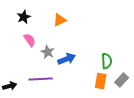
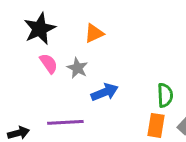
black star: (24, 17) -> (40, 29), size x1.5
gray star: (48, 52) -> (77, 68), moved

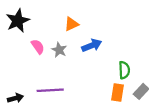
black star: (40, 29) -> (18, 21), moved
blue arrow: (105, 92) -> (92, 45), moved

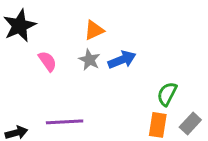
gray star: (59, 50) -> (89, 60), moved
green semicircle: (124, 70) -> (167, 94), turned -150

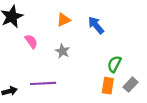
gray star: (89, 60) -> (63, 51), moved
blue arrow: (122, 60) -> (96, 25), moved, turned -108

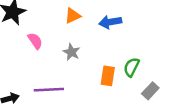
blue arrow: (96, 25) -> (110, 22), turned -60
orange rectangle: (108, 86) -> (108, 76), moved

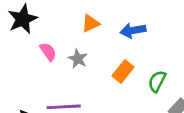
gray star: (71, 52) -> (78, 59), moved
orange rectangle: (108, 76) -> (123, 71), moved, turned 30

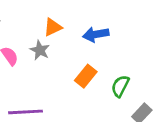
gray star: (78, 59) -> (40, 50), moved

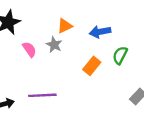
green semicircle: (120, 86) -> (120, 55), moved

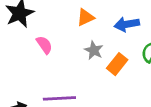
gray star: (54, 45) -> (94, 50), moved

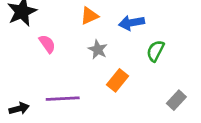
orange rectangle: (117, 64) -> (117, 80), moved

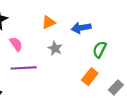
orange rectangle: (117, 80) -> (90, 77), moved
purple line: (63, 99) -> (24, 68), moved

